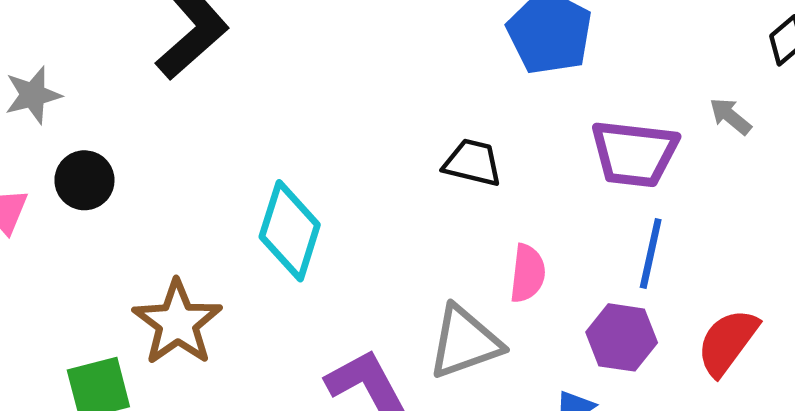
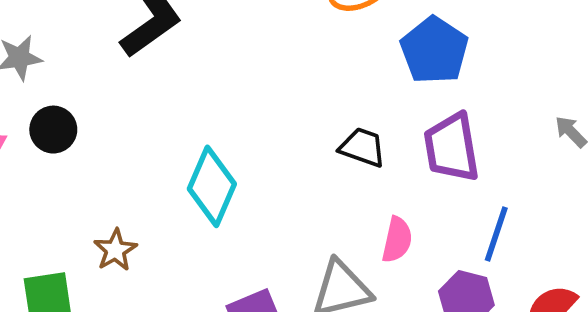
purple trapezoid: (634, 154) -> (452, 148), moved, turned 68
brown star: (177, 323) -> (115, 250), size x0.6

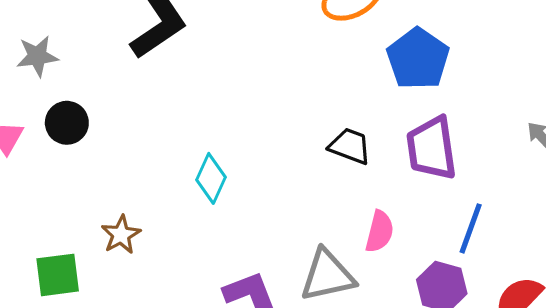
cyan diamond: (212, 186) -> (211, 178), size x0.7

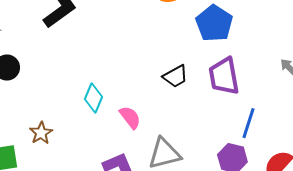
black trapezoid: (350, 146) -> (175, 76), turned 132
pink semicircle: (380, 231) -> (130, 117), moved, turned -50

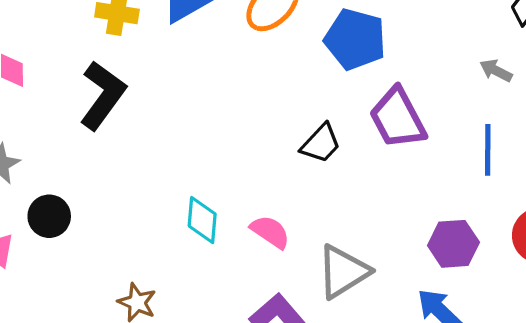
blue line: (248, 123) -> (488, 150), moved

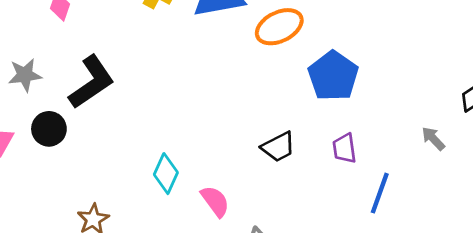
black L-shape: (103, 95) -> (91, 82), moved
purple trapezoid: (398, 118) -> (344, 148), size x0.6
blue line: (488, 150) -> (380, 193), moved

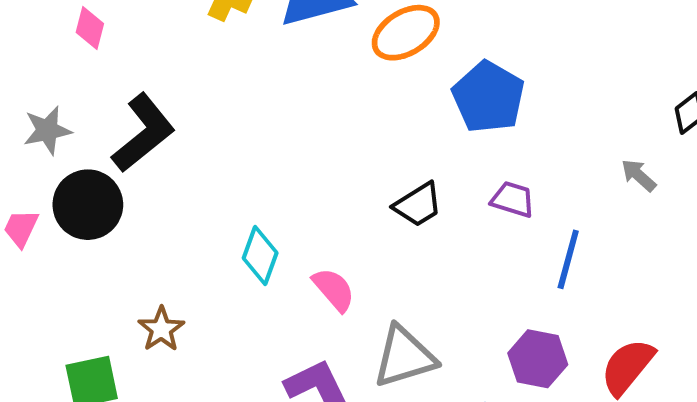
black circle: (49, 129) -> (88, 205), size x1.4
purple trapezoid: (344, 148) -> (513, 199), turned 120

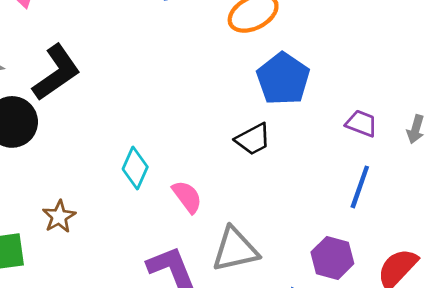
blue pentagon: (488, 97) -> (283, 79), moved
gray arrow: (639, 175) -> (416, 129), turned -120
purple trapezoid: (513, 199) -> (361, 123), moved

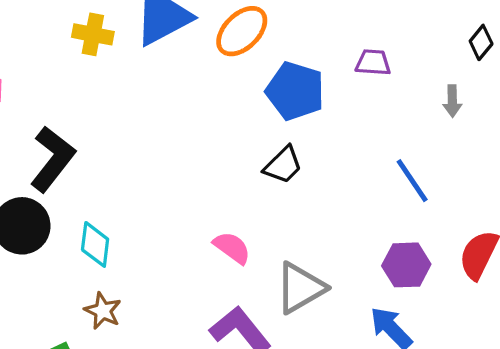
purple trapezoid: (361, 123) -> (373, 62), moved
cyan diamond: (135, 168) -> (95, 244), moved
blue line: (360, 187) -> (412, 181), turned -36

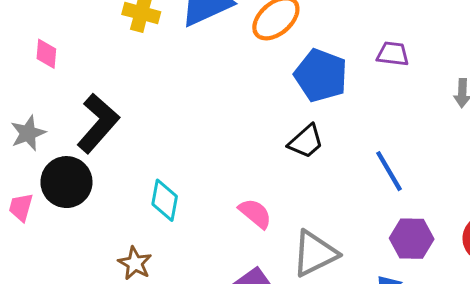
blue line: (412, 181) -> (389, 171), moved
cyan diamond: (95, 244) -> (165, 200), moved

